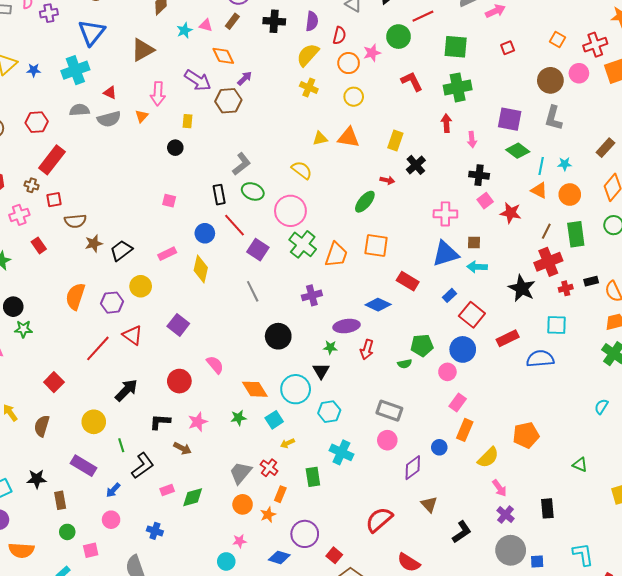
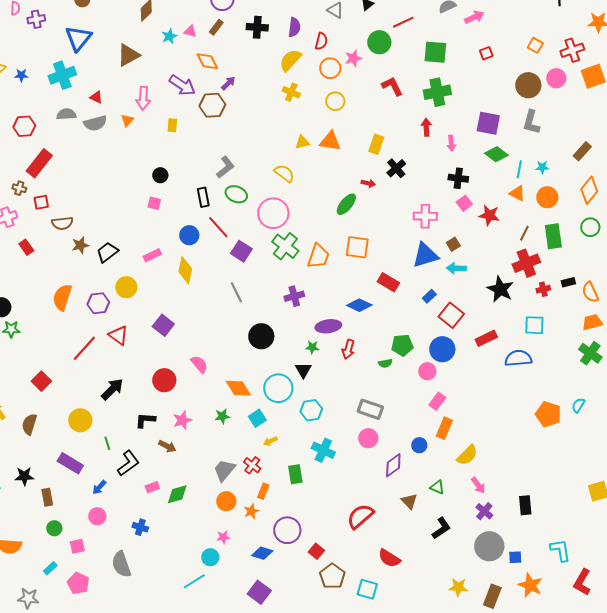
black circle: (175, 148) -> (160, 175), moved
brown square: (474, 242) -> (453, 244), turned -32
orange pentagon: (526, 435) -> (548, 414), moved, turned 30
green triangle: (580, 465) -> (437, 487), moved

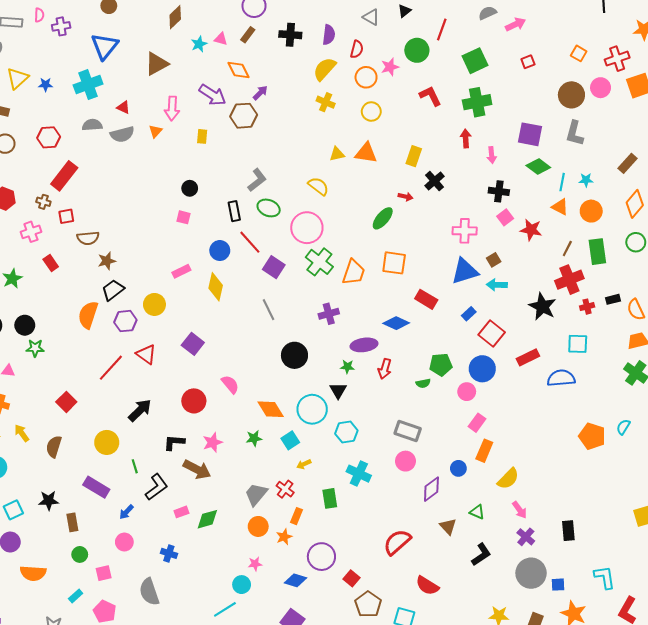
red line: (403, 22) -> (442, 30), turned -45
green square: (435, 52) -> (475, 61), turned -30
black trapezoid: (107, 252) -> (113, 290), moved
brown arrow: (167, 446) -> (197, 469), size x1.5

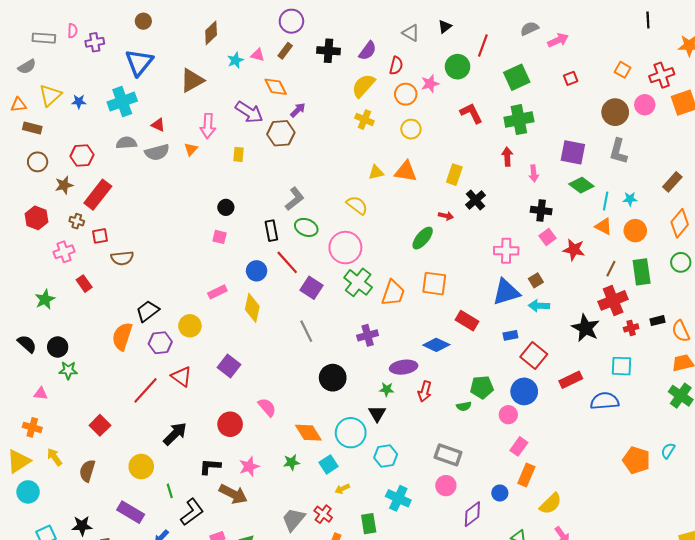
purple semicircle: (329, 35) -> (368, 51), turned 30
brown star: (107, 261) -> (64, 185), moved
blue rectangle: (469, 314) -> (510, 335), turned 32

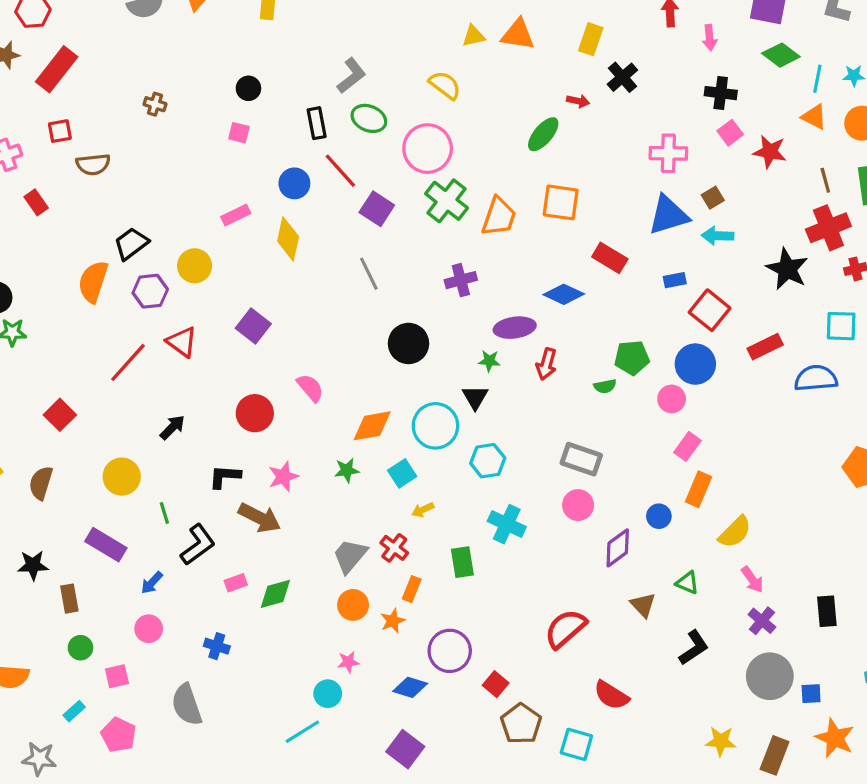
brown cross: (77, 221) -> (155, 104), moved
brown line: (611, 269) -> (825, 180), turned -42
orange diamond: (308, 433) -> (372, 426), turned -68
black arrow: (175, 434) -> (172, 427), size x0.7

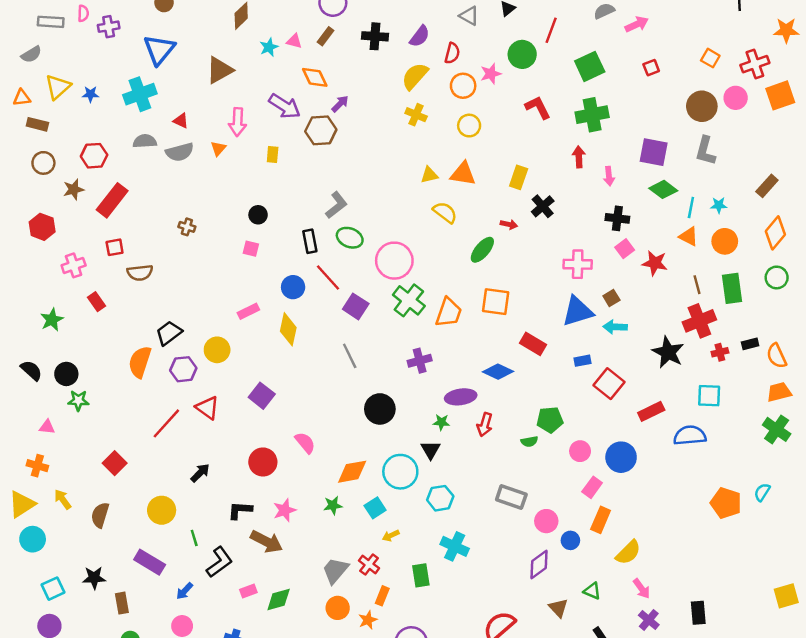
yellow semicircle: (445, 85) -> (445, 212), moved
blue circle: (695, 364) -> (621, 457), moved
pink circle: (578, 505) -> (546, 521), moved

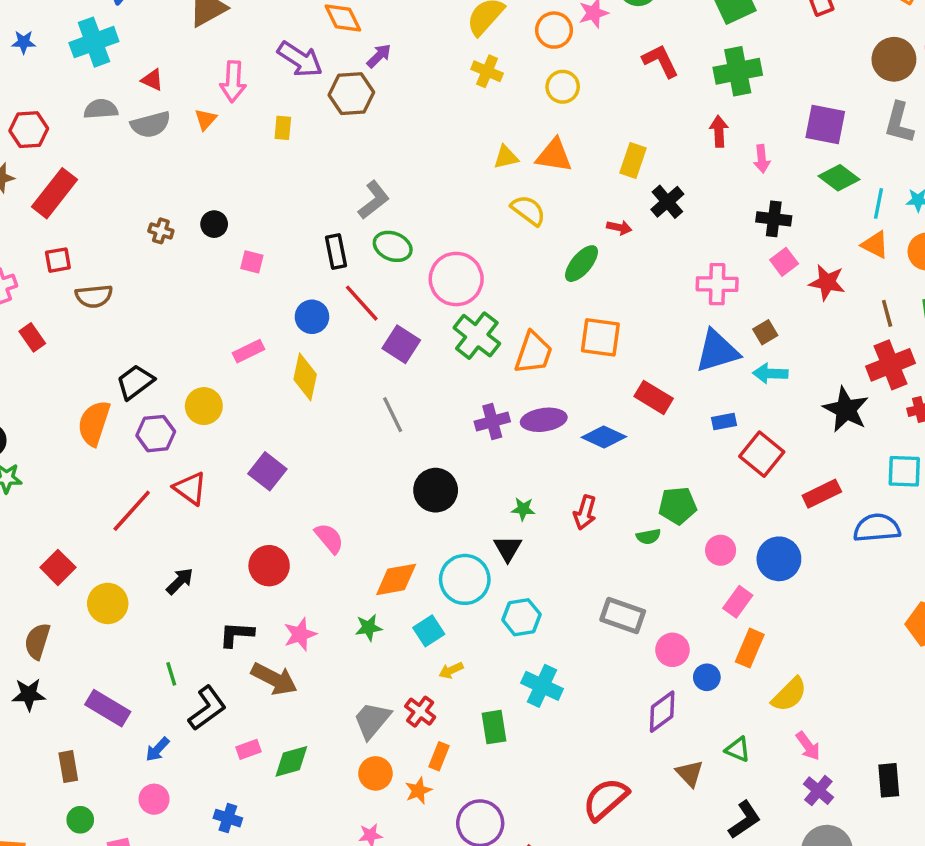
black circle: (258, 215) -> (214, 224), moved
purple ellipse: (461, 397) -> (544, 420), moved
yellow circle: (162, 510) -> (108, 603), moved
black star: (94, 578) -> (29, 694), moved

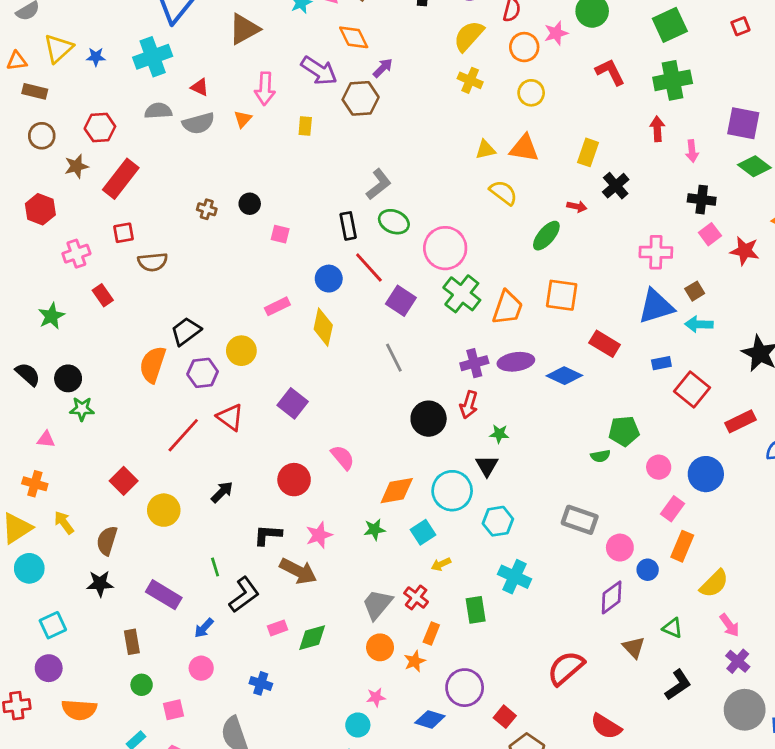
red arrow: (585, 512) -> (469, 405), moved

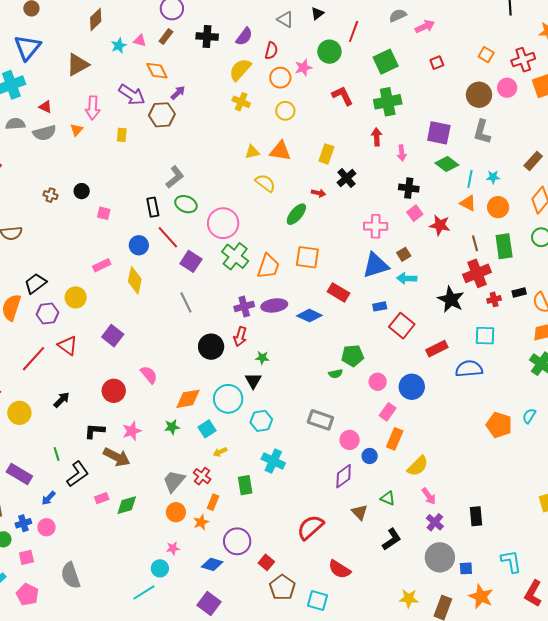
blue cross: (261, 683) -> (23, 523), moved, turned -35

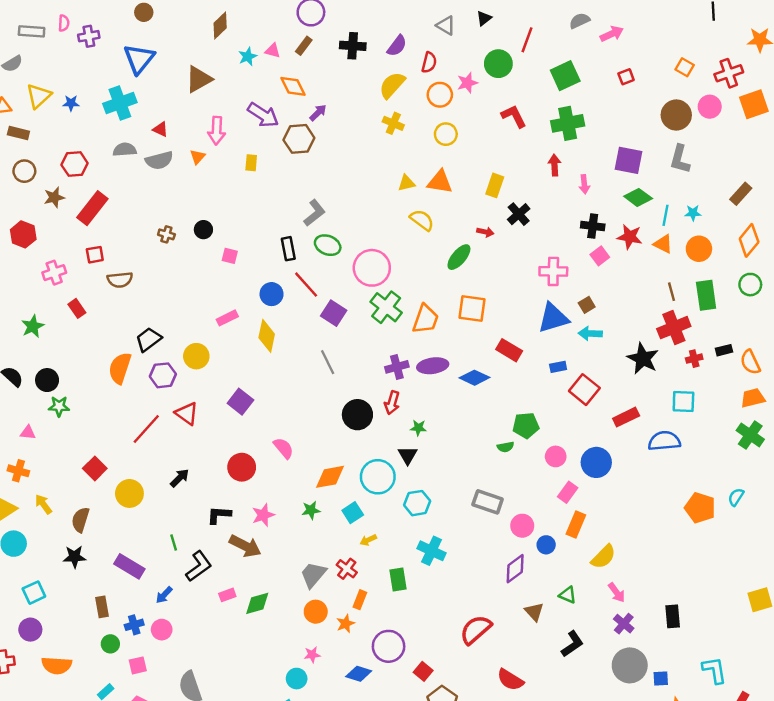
red star: (440, 225) -> (630, 237), moved

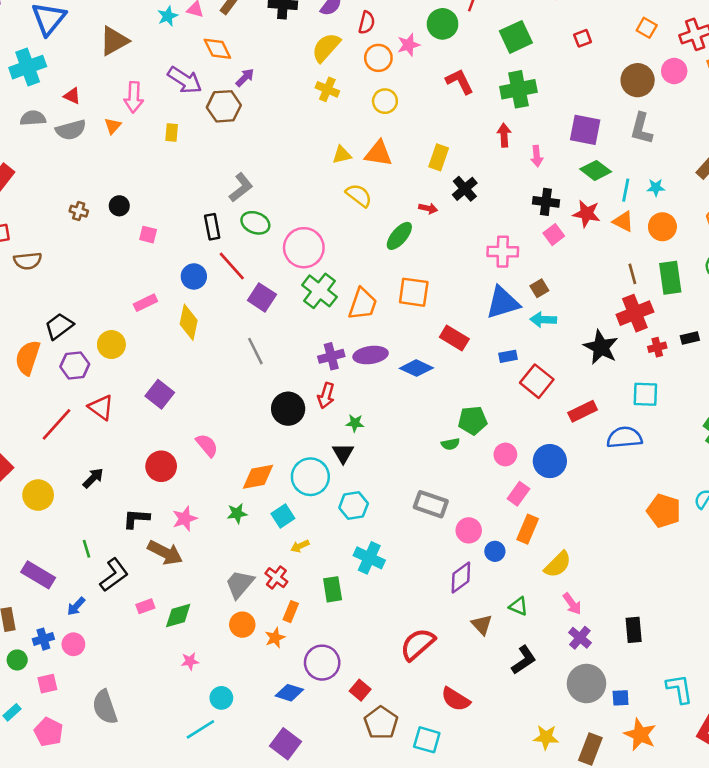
pink star: (312, 655) -> (190, 661), moved

